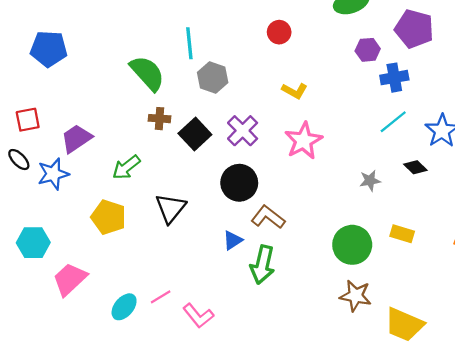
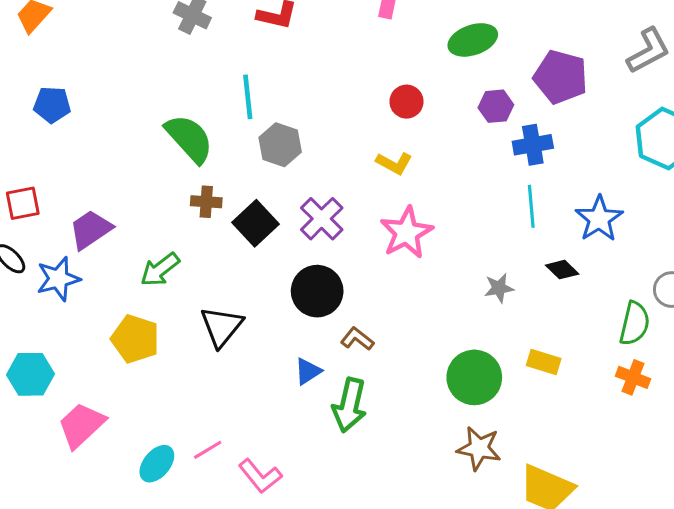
red circle: (279, 32) -> (406, 102), moved
blue pentagon: (49, 49) -> (52, 105), size x0.7
cyan line: (393, 122) -> (531, 206), turned -56
brown L-shape: (268, 217) -> (357, 339), size x0.7

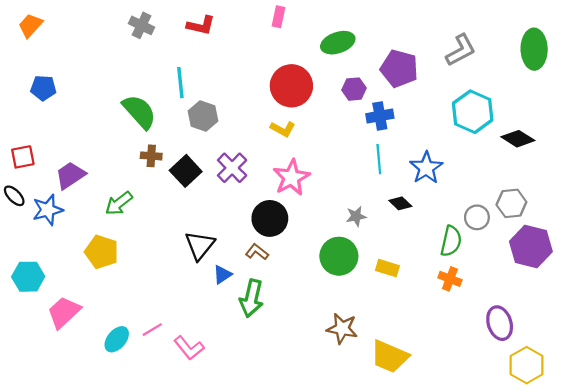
red circle: (406, 102) -> (291, 86), size x1.8
black circle: (317, 291) -> (270, 218), moved
black triangle: (222, 327) -> (200, 245), moved
green circle: (474, 377) -> (339, 256), moved

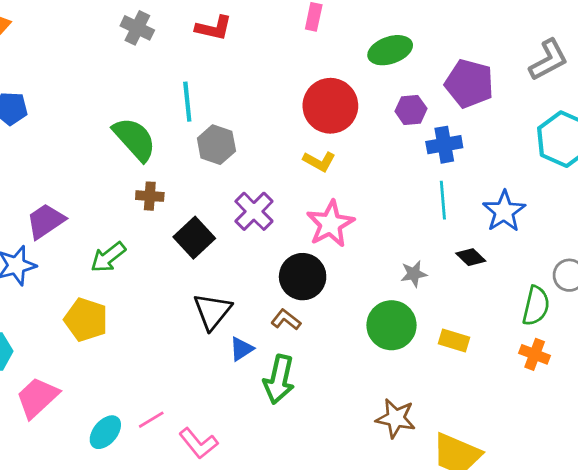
black square: (186, 171) -> (194, 238), moved

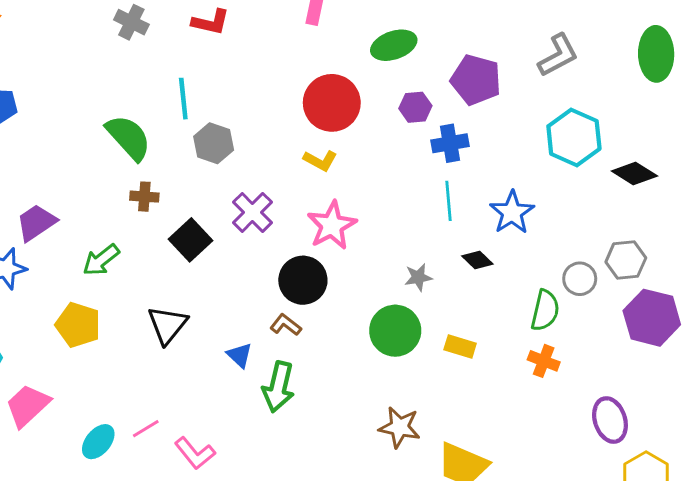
black triangle: (212, 311) -> (167, 325), moved
blue triangle: (241, 349) -> (240, 355), turned -44

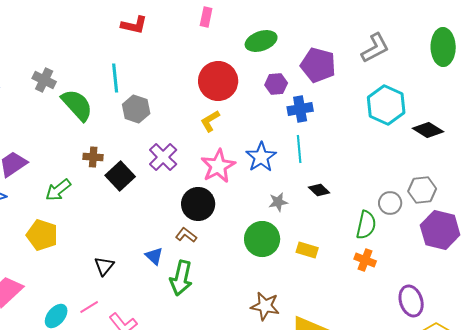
gray cross: (131, 22) -> (44, 80), moved
yellow L-shape: (320, 161) -> (210, 121), turned 120
brown cross: (144, 197) -> (93, 157), moved
blue star: (512, 212) -> (261, 157), moved
black triangle: (167, 325) -> (104, 266), moved, size x0.7

